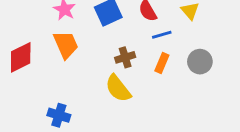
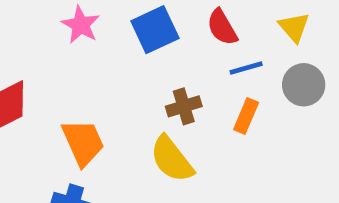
orange trapezoid: (66, 45) -> (83, 142), moved
gray circle: (200, 62) -> (304, 85), moved

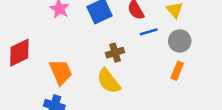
orange rectangle: (246, 116) -> (177, 71), moved

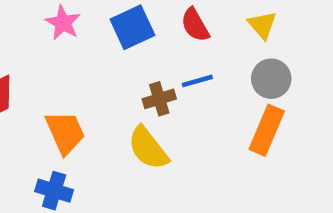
blue line: (149, 32) -> (197, 81), moved
orange rectangle: (177, 71) -> (267, 130), size x1.5

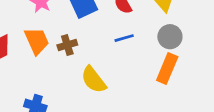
brown cross: (159, 99) -> (67, 45), moved
orange trapezoid: (65, 132) -> (37, 41), moved

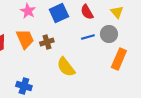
gray circle: (170, 37) -> (109, 34), moved

